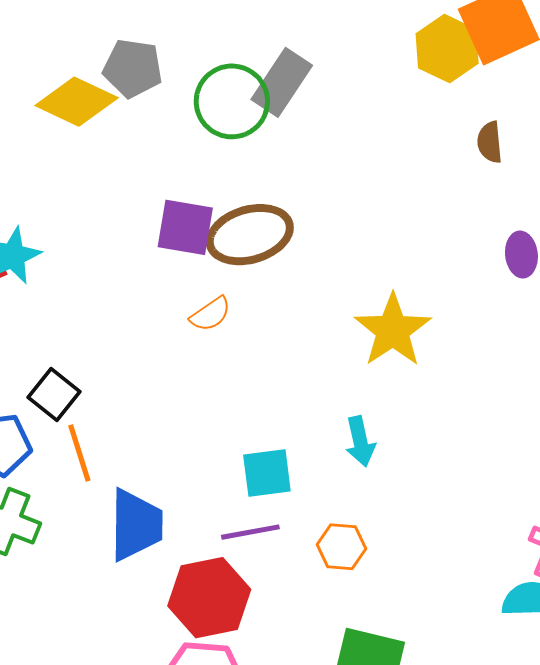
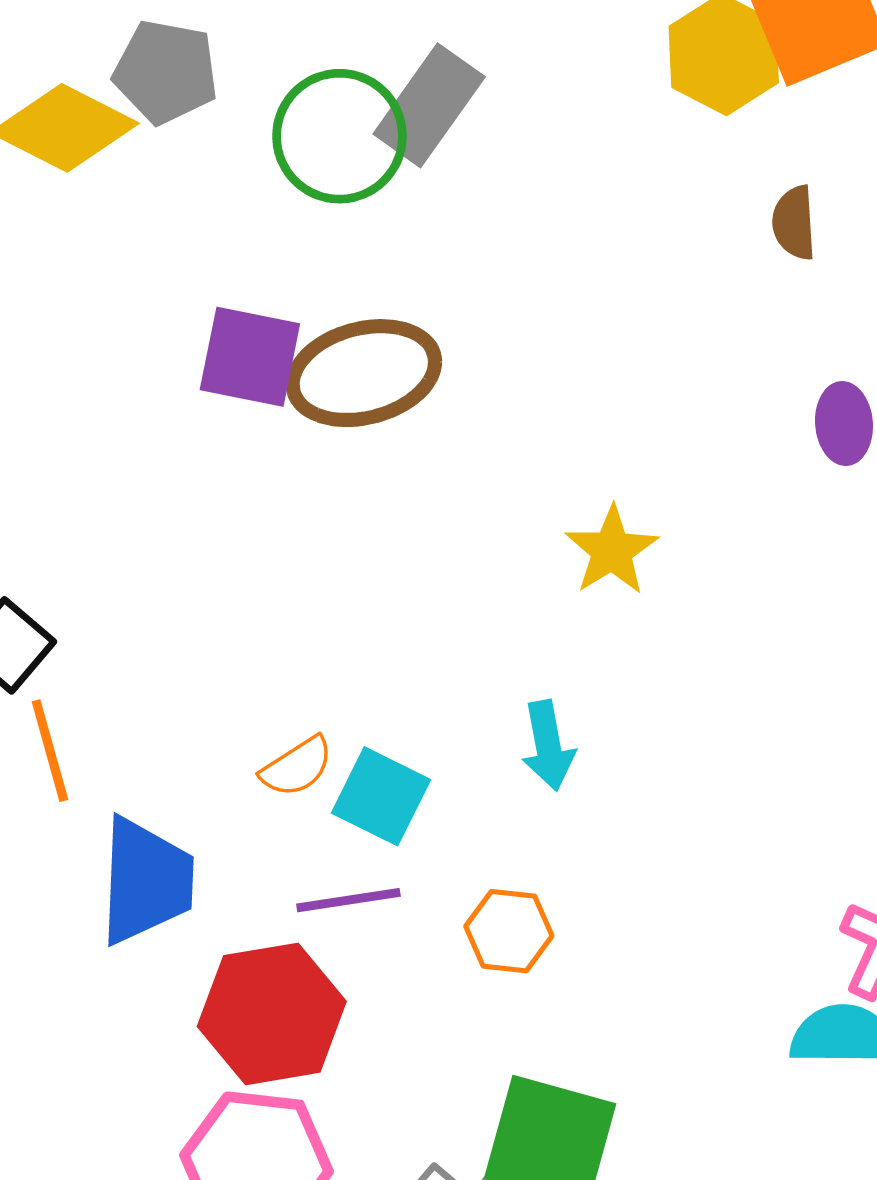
orange semicircle: (210, 314) -> (297, 767), moved
yellow star: (393, 330) -> (612, 551), size x0.7
cyan square: (267, 473) -> (381, 796), turned 32

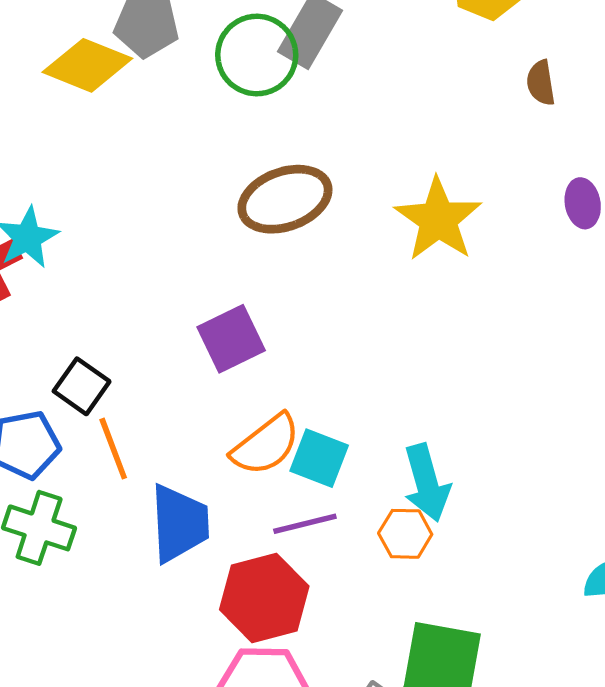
purple square: (250, 357) -> (231, 339), moved, turned -32
yellow star: (612, 551) -> (438, 219), moved, size x1.5
cyan arrow: (548, 746) -> (427, 483), moved, size x1.4
orange semicircle: (297, 767) -> (266, 445), size x1.6

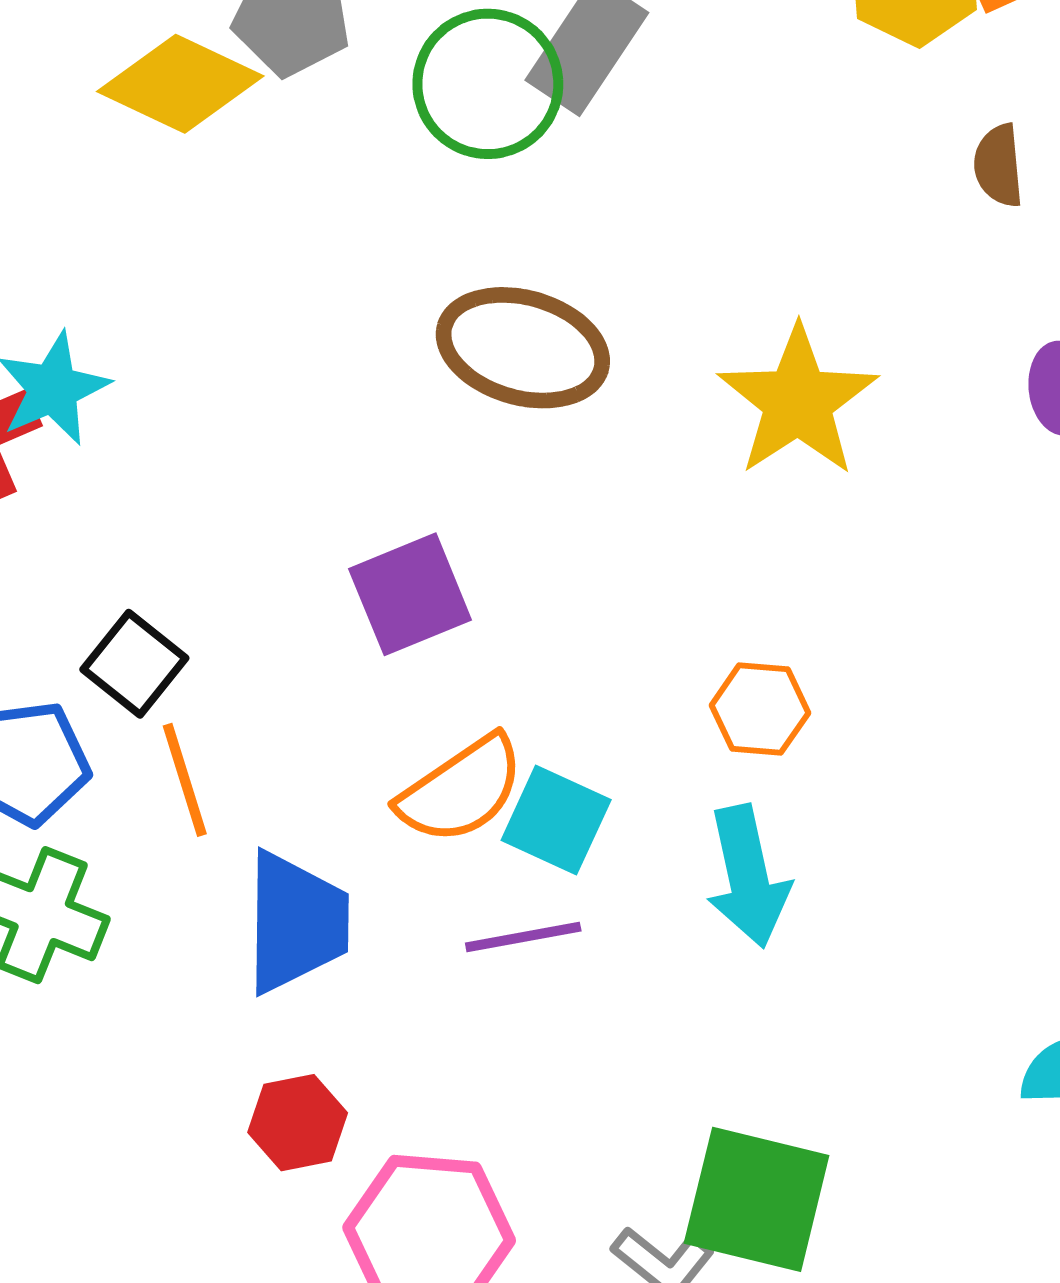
brown ellipse: (285, 199) -> (523, 348), turned 32
orange hexagon: (405, 534) -> (760, 709), moved
red hexagon: (264, 598) -> (298, 1123), moved, size x0.6

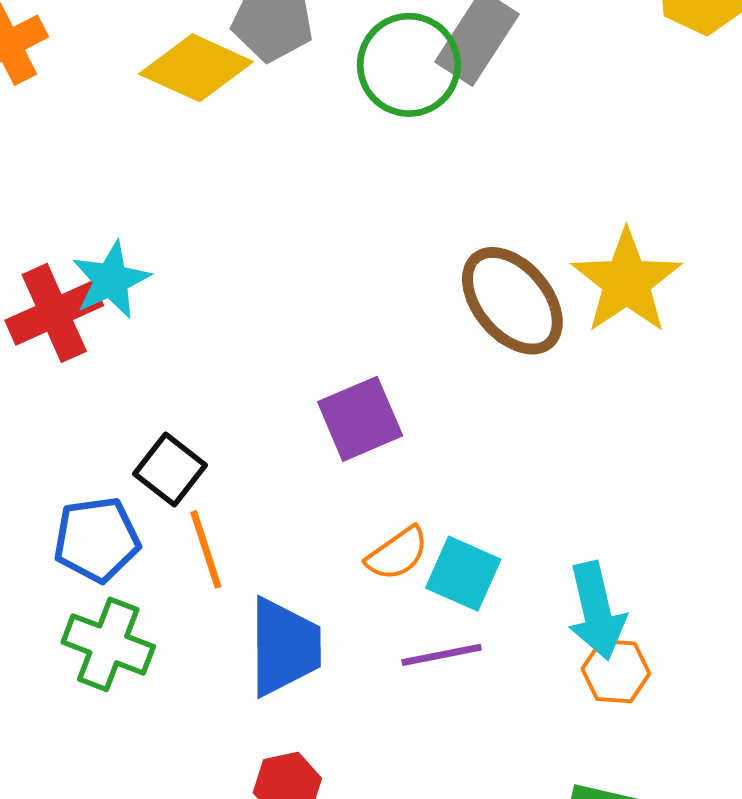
brown ellipse: (523, 348) -> (512, 301), moved, turned 35
orange hexagon: (760, 709) -> (616, 671), moved
orange semicircle: (461, 790) -> (397, 554), size x0.7

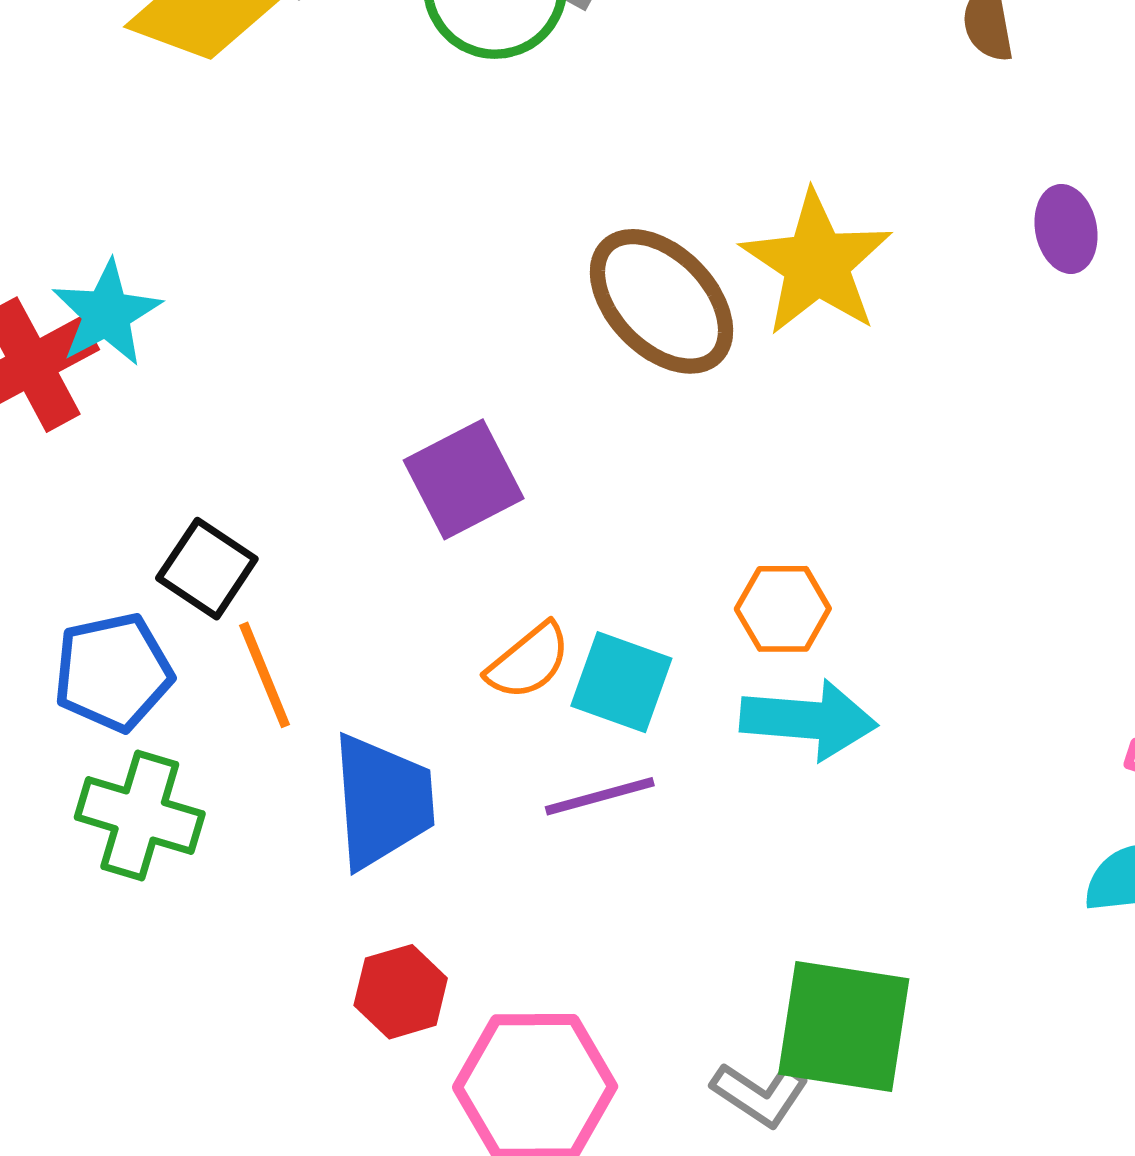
cyan arrow: (596, 611) -> (809, 720), turned -68
orange hexagon: (616, 671) -> (783, 609), moved

